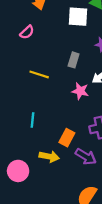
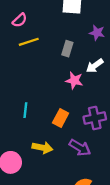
yellow line: (39, 74) -> (29, 42), moved, turned -36
orange rectangle: (67, 138) -> (61, 118), moved

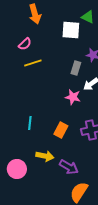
gray rectangle: (67, 49) -> (76, 68), moved
purple arrow: (80, 148) -> (69, 167), moved

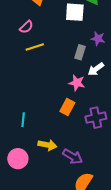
cyan line: (30, 123) -> (23, 120), moved
orange rectangle: (61, 130) -> (67, 107), moved

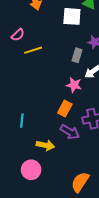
pink semicircle: (26, 27) -> (18, 35), moved
purple arrow: (73, 157) -> (70, 132), moved
pink circle: (18, 159) -> (31, 170), moved

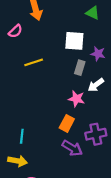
white square: (72, 16) -> (74, 41), moved
pink semicircle: (18, 35) -> (15, 31), moved
yellow arrow: (45, 145) -> (18, 161), moved

